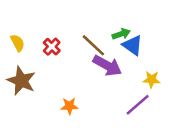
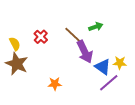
yellow semicircle: (18, 43) -> (15, 44), moved
blue triangle: (133, 45) -> (103, 67), moved
purple arrow: (107, 66) -> (85, 52), turned 35

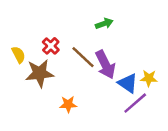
green arrow: (96, 27) -> (104, 24), moved
brown line: (74, 36) -> (83, 57), moved
brown star: (17, 64) -> (40, 73), moved, turned -30

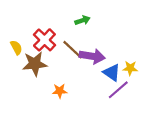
green arrow: (104, 24) -> (82, 20), moved
red cross: (51, 46) -> (44, 40), size x1.5
purple arrow: (105, 65) -> (92, 56), turned -55

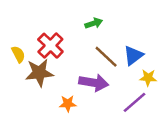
brown line: (73, 50) -> (106, 57), moved
purple arrow: (92, 56) -> (94, 83), moved
blue triangle: (112, 72) -> (133, 55), moved, turned 48

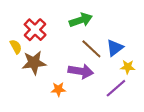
green arrow: (94, 23) -> (81, 20), size x1.5
red cross: (50, 46) -> (35, 30), moved

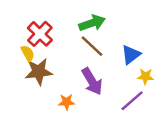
yellow semicircle: (16, 47) -> (28, 53), moved
brown line: (91, 49) -> (92, 46), moved
purple arrow: (81, 71) -> (92, 81), turned 50

